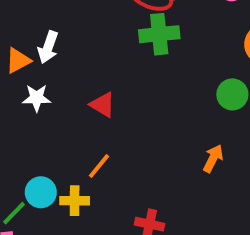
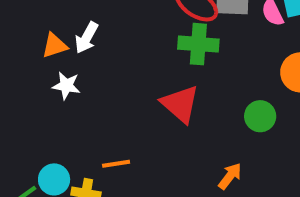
red triangle: (103, 105) -> (180, 104), moved, size x1.5
orange line: (99, 166) -> (116, 164), turned 32

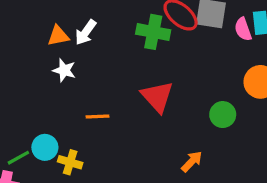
green cross: (198, 44) -> (153, 32), moved
orange line: (116, 164) -> (98, 117), moved

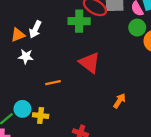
green circle: (223, 115) -> (137, 28), moved

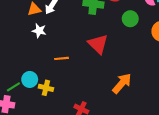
green circle: (137, 28) -> (130, 19), moved
orange arrow: (120, 101) -> (122, 83), size x1.5

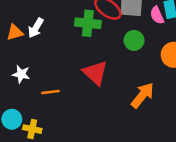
white star: (39, 31) -> (21, 74), moved
orange arrow: (122, 83) -> (142, 95), moved

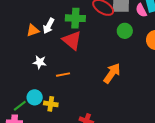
green cross: (88, 23) -> (75, 18), moved
red triangle: (95, 73) -> (72, 40), moved
orange arrow: (142, 95) -> (112, 73), moved

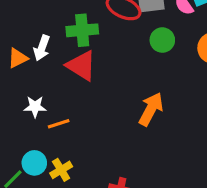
orange line: (63, 75) -> (59, 124), moved
yellow cross: (51, 104) -> (61, 170), turned -32

